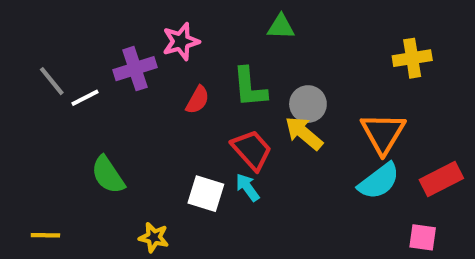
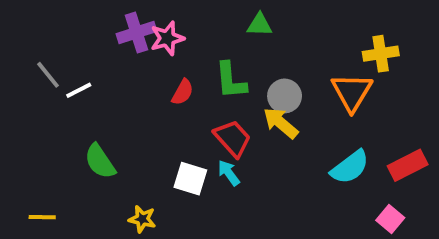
purple cross: (135, 69) -> (136, 33), moved
orange triangle: (383, 133) -> (352, 92), moved
pink square: (423, 237) -> (390, 219), turned 32

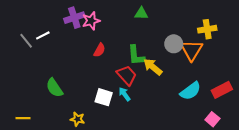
green L-shape: (231, 81) -> (136, 55), moved
white line: (79, 90) -> (43, 35), moved
gray circle: (285, 96) -> (174, 44), moved

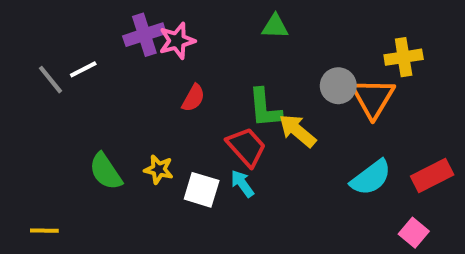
yellow star: (77, 119) -> (159, 169), moved

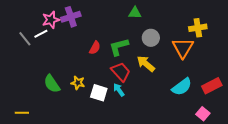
pink star: (177, 41) -> (51, 20), moved
gray circle: (338, 86) -> (151, 38), moved
green L-shape: (265, 108) -> (119, 47), moved, turned 80

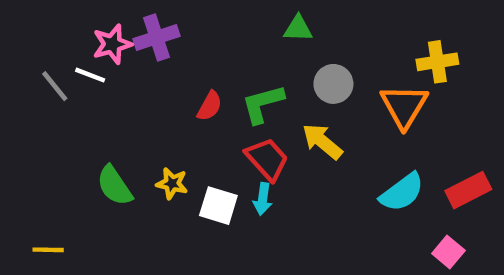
white line: (41, 34) -> (90, 75), turned 48
cyan arrow: (119, 90) -> (263, 199), turned -136

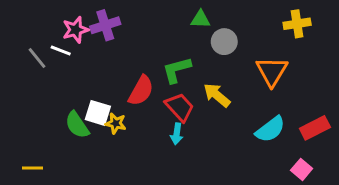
yellow cross: (437, 62) -> (297, 24), moved
gray circle: (333, 84) -> (224, 42), moved
red semicircle: (210, 106) -> (141, 91), moved, size x1.5
white square: (218, 206) -> (98, 113), moved

